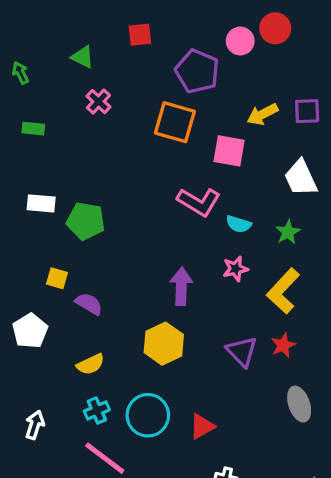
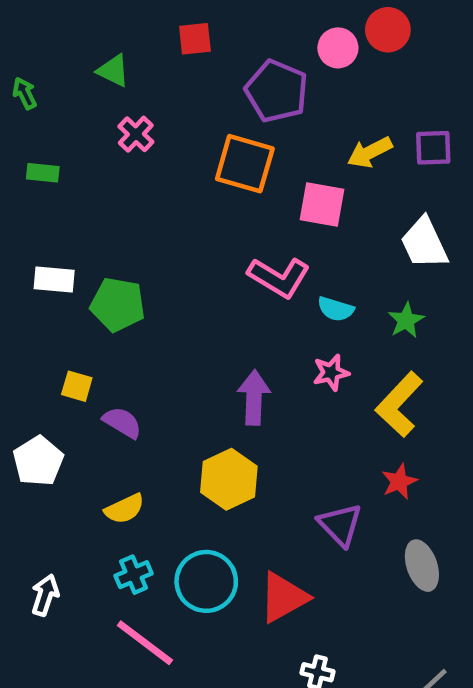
purple triangle: (242, 352) -> (340, 525), moved
red triangle: (202, 426) -> (283, 597), size x1.4

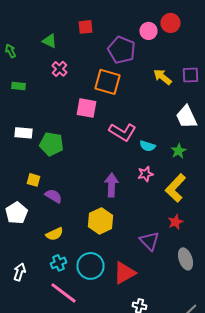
yellow arrow: (370, 152) -> (162, 77), turned 66
pink square: (322, 205) -> (86, 108), moved

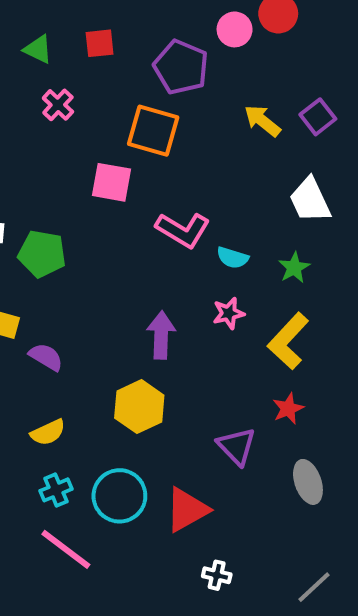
red square: (86, 27) -> (100, 43), moved
purple square: (190, 75) -> (318, 117), turned -36

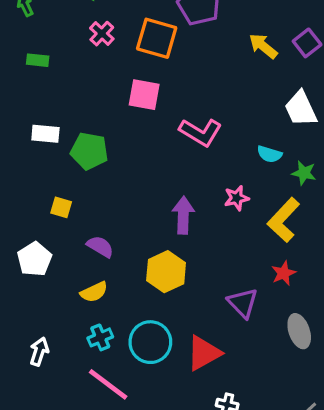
orange square: (153, 131) -> (157, 38), moved
cyan semicircle: (233, 258) -> (269, 154), moved
green star: (294, 268) -> (304, 173), moved, turned -30
purple semicircle: (46, 357) -> (100, 247), moved

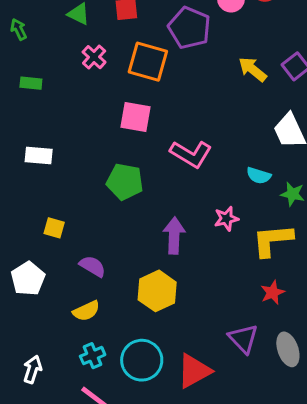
green pentagon: (89, 151) -> (125, 182), moved
yellow L-shape: (284, 220) -> (273, 240), turned 42
purple triangle: (243, 303) -> (243, 339), moved

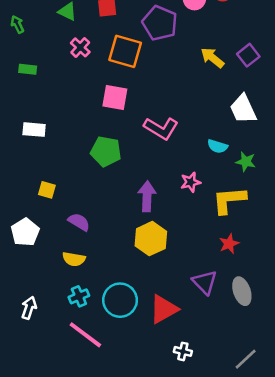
yellow hexagon: (157, 291) -> (151, 239), moved
yellow semicircle: (86, 311) -> (74, 259), turned 35

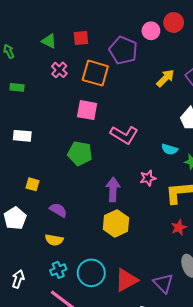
yellow arrow: (212, 58) -> (165, 78), turned 96
purple triangle: (205, 282) -> (163, 283), moved

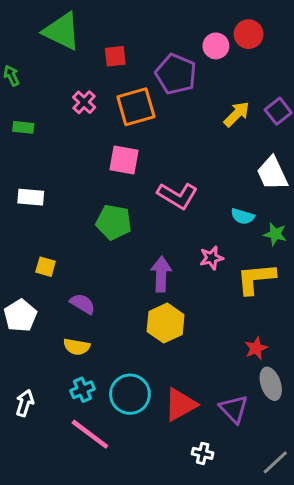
green triangle: (49, 41) -> (62, 31), moved, size x1.8
orange square: (95, 73) -> (136, 107), turned -32
red star: (179, 228) -> (256, 348), moved

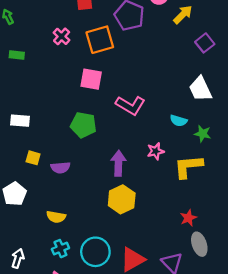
yellow arrow: (237, 114) -> (183, 15), moved
white rectangle: (31, 197) -> (20, 121), moved
purple semicircle: (83, 304) -> (60, 168), moved, turned 144

